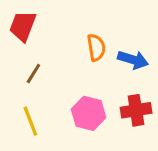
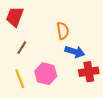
blue arrow: (133, 60) -> (75, 52), moved
pink hexagon: (89, 113) -> (46, 74), moved

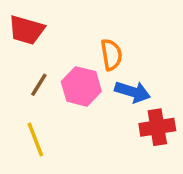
red trapezoid: (15, 17) -> (27, 30), turned -95
pink hexagon: (46, 74) -> (81, 86), moved

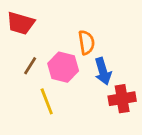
blue arrow: (133, 92) -> (103, 71), turned 56
yellow line: (35, 140) -> (47, 101), moved

